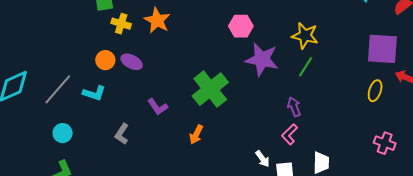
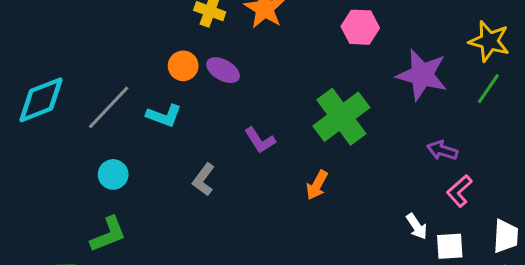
pink hexagon: (241, 26) -> (360, 27), moved
purple arrow: (294, 107) -> (442, 150), moved, turned -54

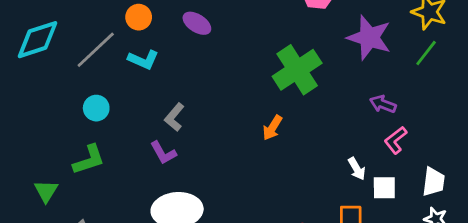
orange circle: (183, 66) -> (139, 17), moved
purple L-shape: (260, 140) -> (163, 153), moved

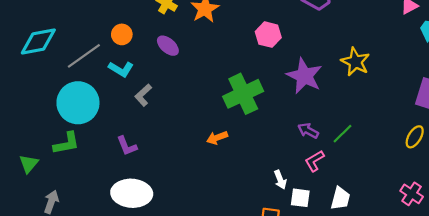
green line: (426, 53) -> (342, 134), moved
cyan circle: (96, 108) -> (78, 103), size x2.0
gray L-shape: (174, 117) -> (143, 95), moved
orange arrow: (272, 128) -> (217, 138), turned 30

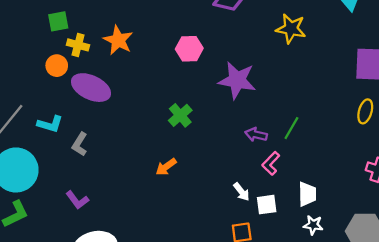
orange circle: (122, 34) -> (57, 66), moved
purple ellipse: (168, 46) -> (91, 88), size x1.6
yellow star: (355, 62) -> (291, 29), moved
green cross: (243, 94) -> (180, 115), size x0.6

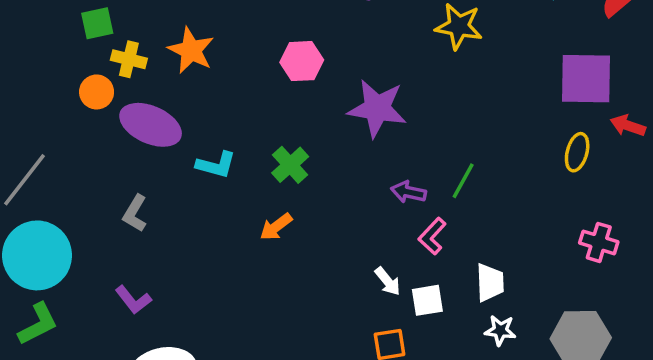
cyan L-shape: (50, 124) -> (216, 165), moved
orange arrow: (166, 167) -> (276, 227), moved

